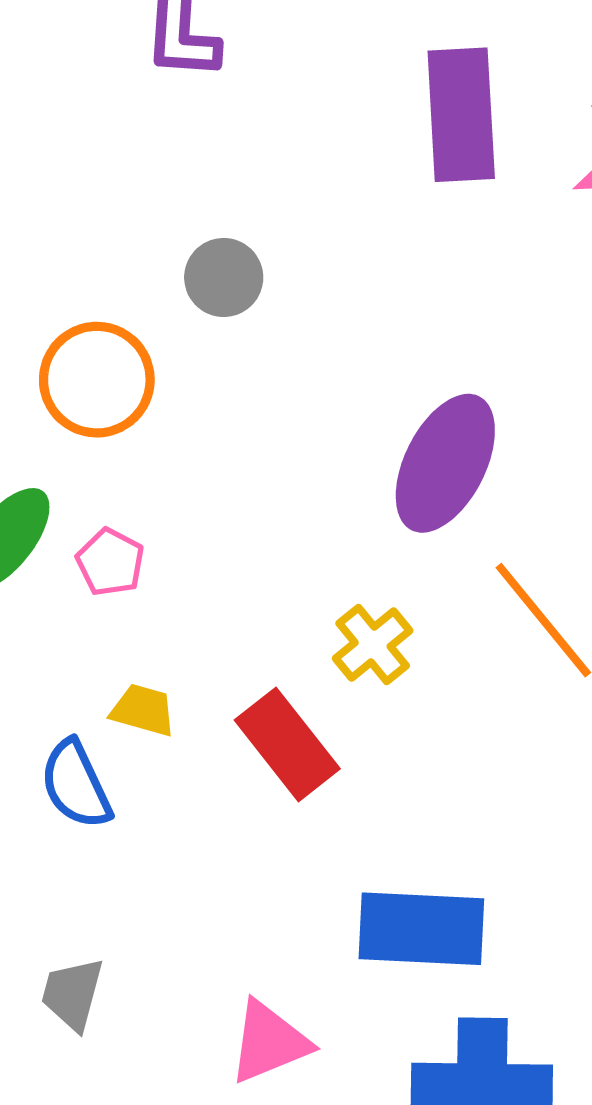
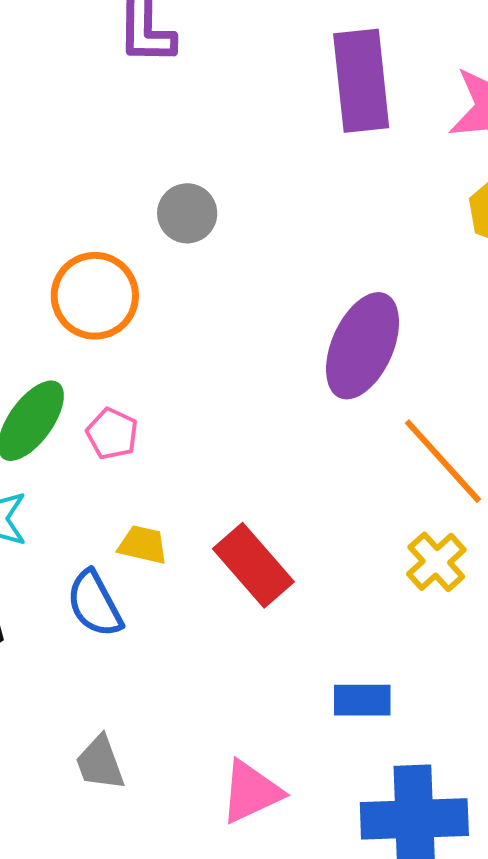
yellow cross: (373, 645) -> (436, 562), moved
blue rectangle: (421, 929) -> (362, 700), size x0.6
gray trapezoid: (72, 994) -> (100, 763), turned -32

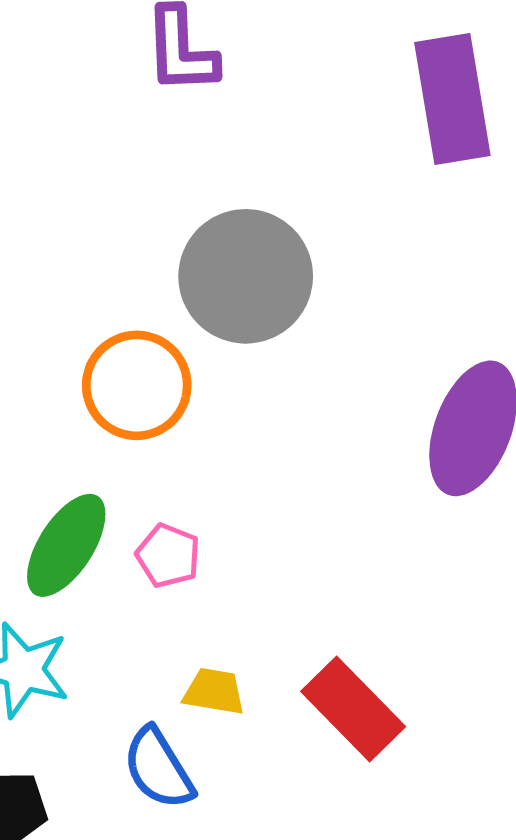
gray circle: (187, 213) -> (246, 276), size x1.8

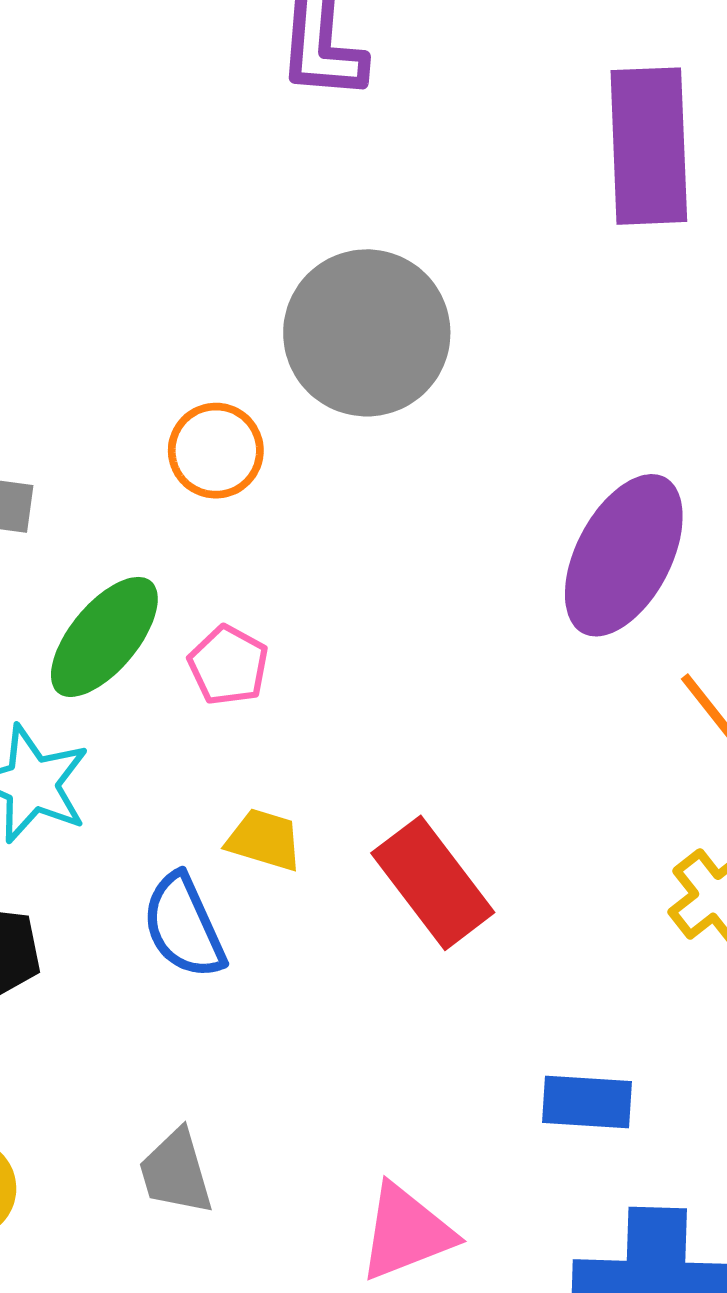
orange circle: (137, 385) -> (216, 451), size x0.7

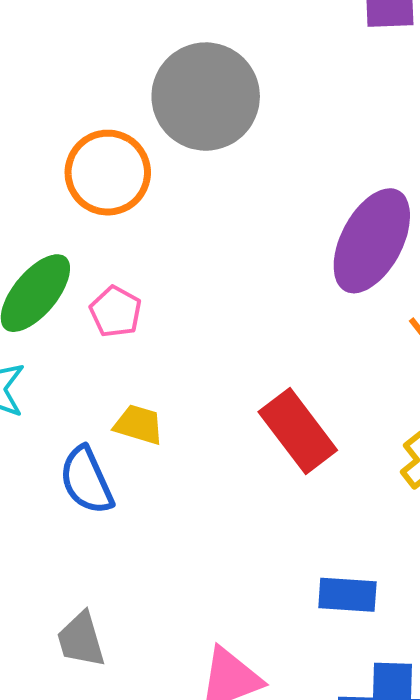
orange circle: (216, 451) -> (108, 173), size x1.4
red rectangle: (433, 883) -> (298, 431), moved

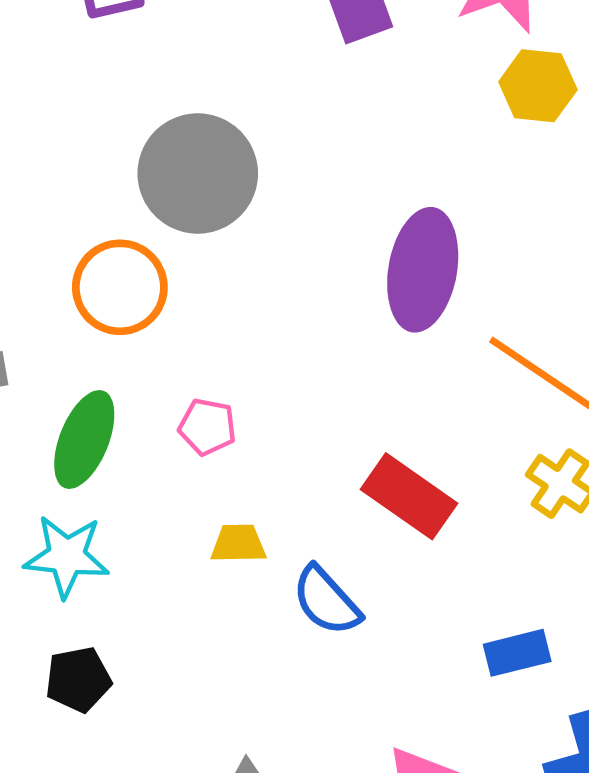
pink pentagon: (116, 312) -> (207, 427), moved
blue semicircle: (86, 480) -> (326, 601), moved

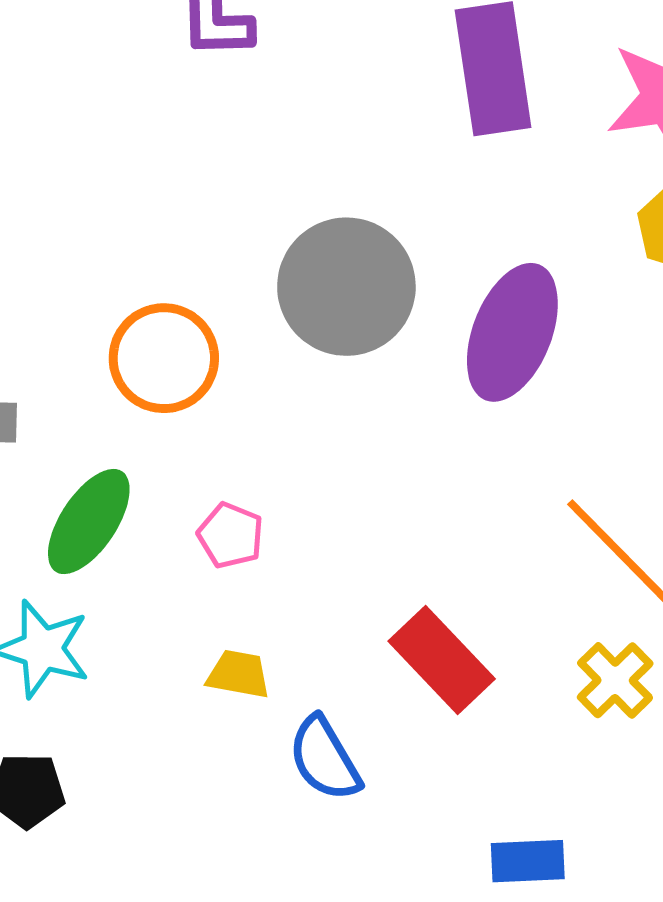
gray circle: (198, 173) -> (346, 287), moved
purple ellipse: (423, 270) -> (512, 332), moved

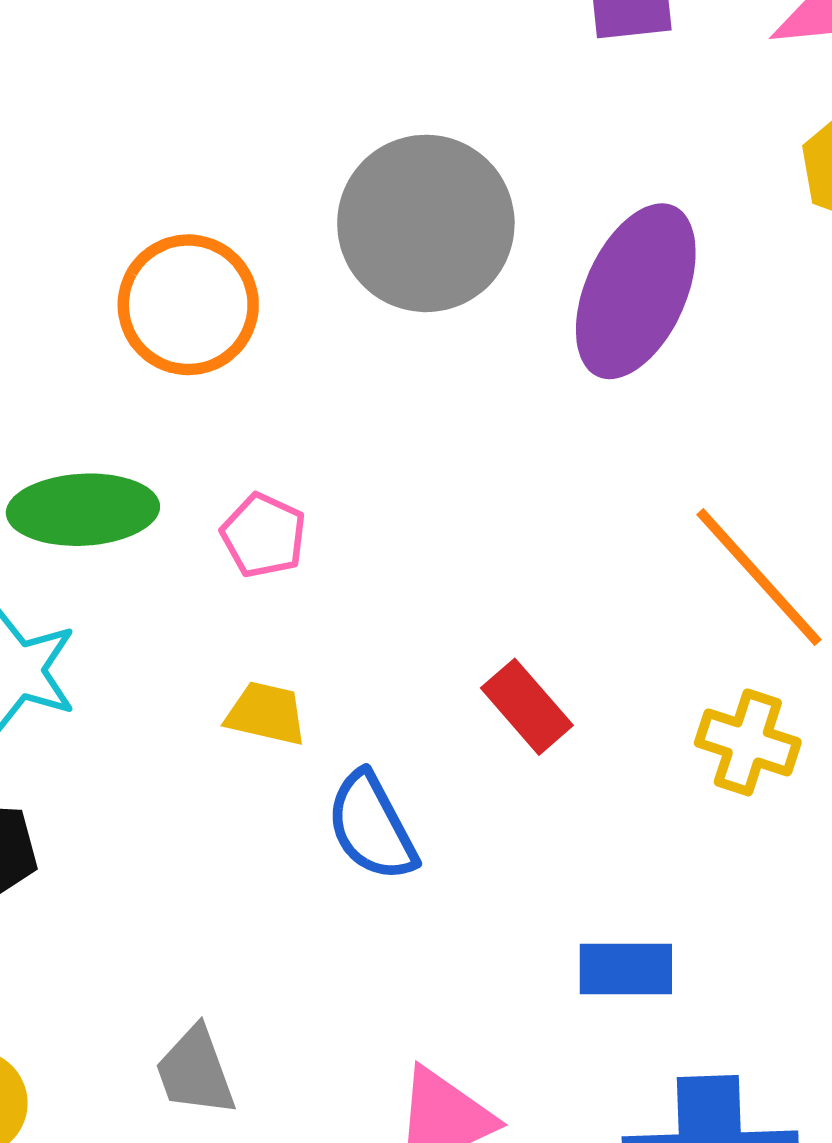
green ellipse: (89, 522) -> (83, 510), turned 51
red rectangle: (442, 660) -> (527, 707), size x0.7
yellow cross: (615, 680) -> (748, 742), turned -30

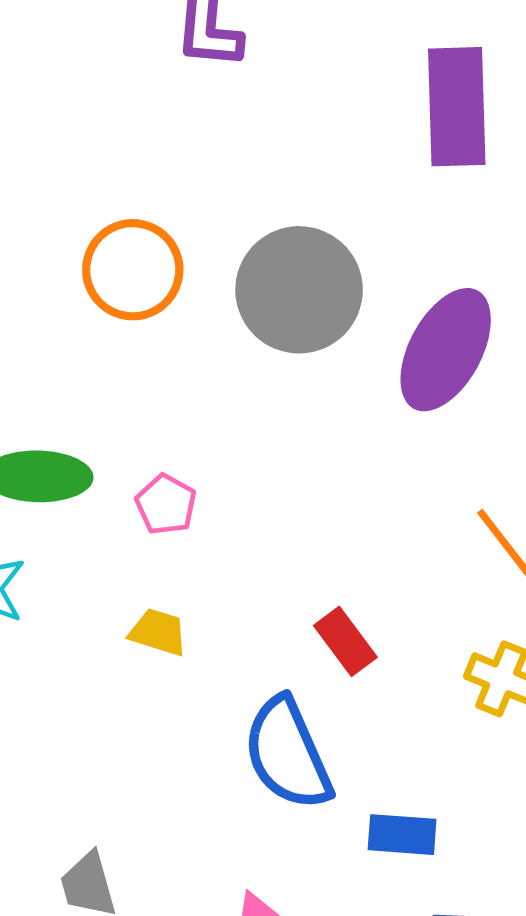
orange circle: (188, 305) -> (133, 270), moved
blue semicircle: (372, 826) -> (288, 754), moved, size x1.4

